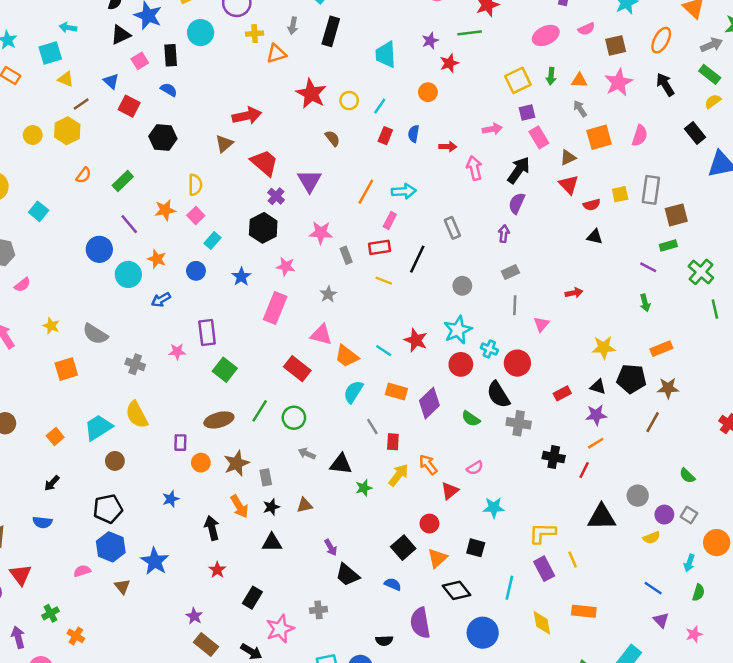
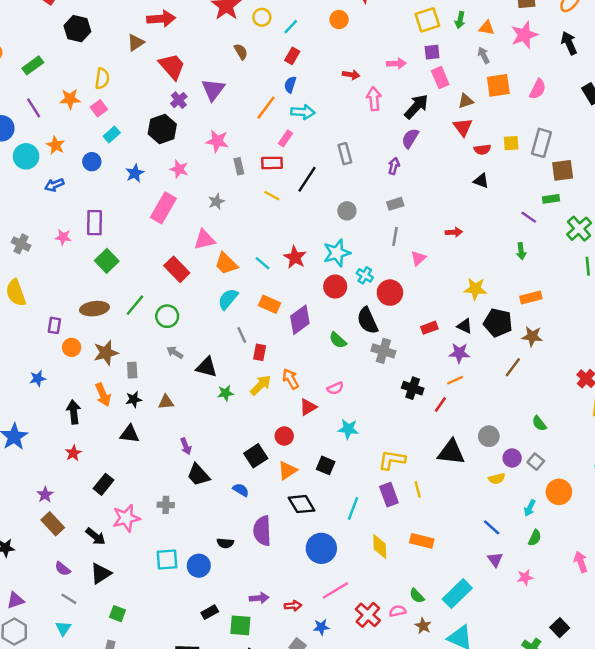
blue semicircle: (414, 134) -> (290, 85), moved
pink triangle: (321, 335) -> (204, 240), turned -35

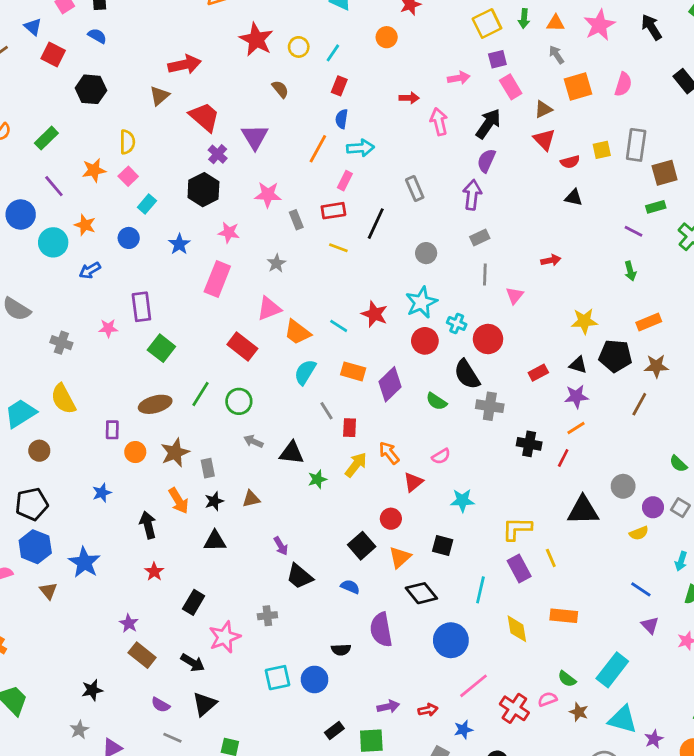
purple arrow: (394, 166) -> (472, 195), size x1.5

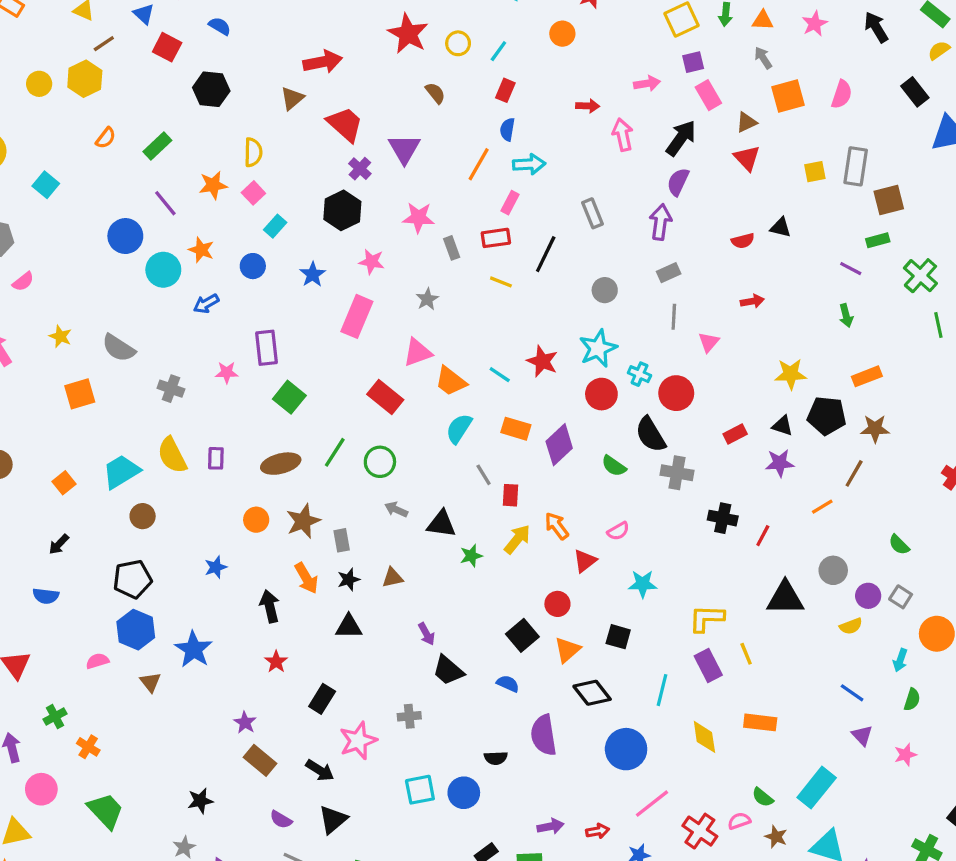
pink star: (599, 25) -> (815, 24), size x0.7
red semicircle: (570, 162) -> (743, 241), moved
orange line: (576, 428) -> (822, 507), moved
purple rectangle: (112, 430) -> (216, 458), moved

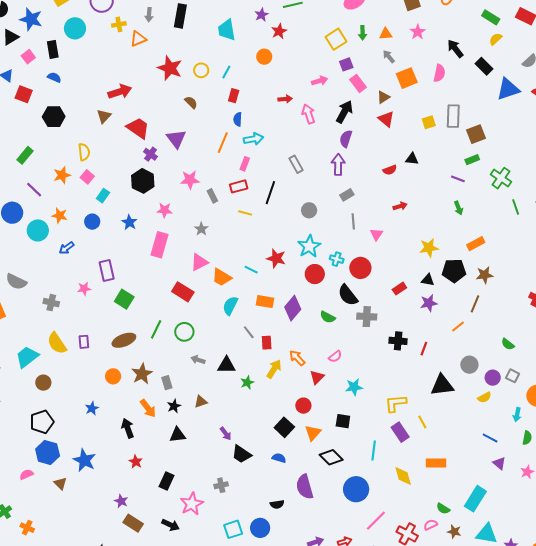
black arrow: (876, 27) -> (455, 49), moved

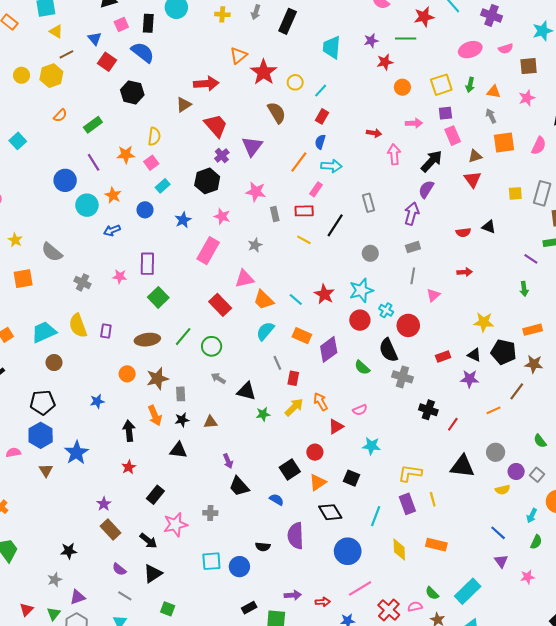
orange triangle: (138, 39) -> (238, 55), moved, turned -30
orange circle: (264, 57) -> (402, 87), moved
blue semicircle: (54, 77) -> (143, 52), size x1.6
brown semicircle: (191, 102) -> (277, 113), size x1.5

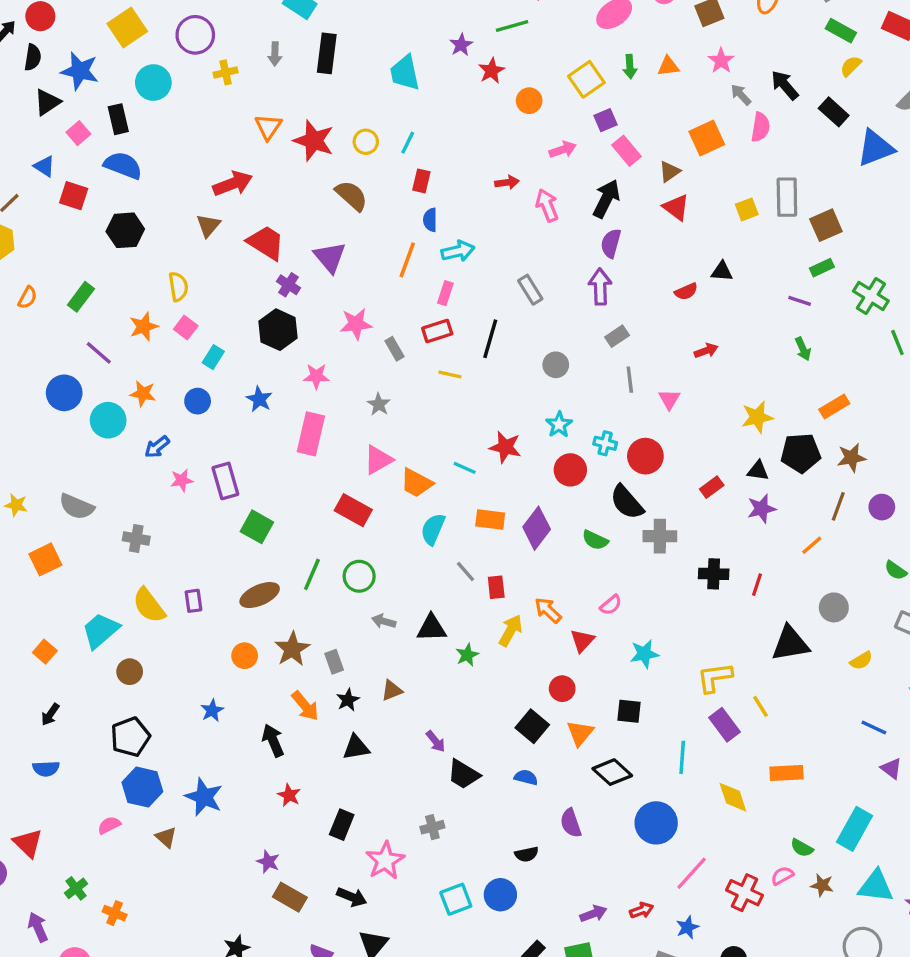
gray arrow: (491, 116) -> (741, 95), moved
pink star: (120, 276) -> (182, 480), moved
cyan star: (361, 290) -> (559, 425), size x0.7
purple circle: (516, 471) -> (882, 507), moved
purple semicircle: (296, 536) -> (571, 823), size x0.7

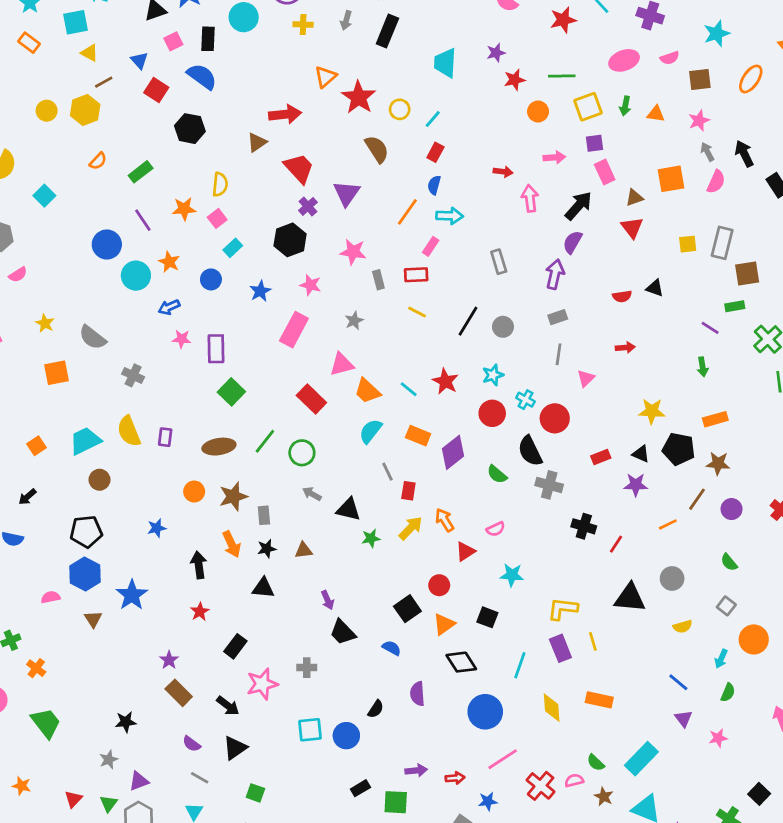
green line: (512, 26) -> (562, 76), moved
black line: (490, 339) -> (468, 321), moved
black semicircle: (527, 854) -> (376, 709), turned -60

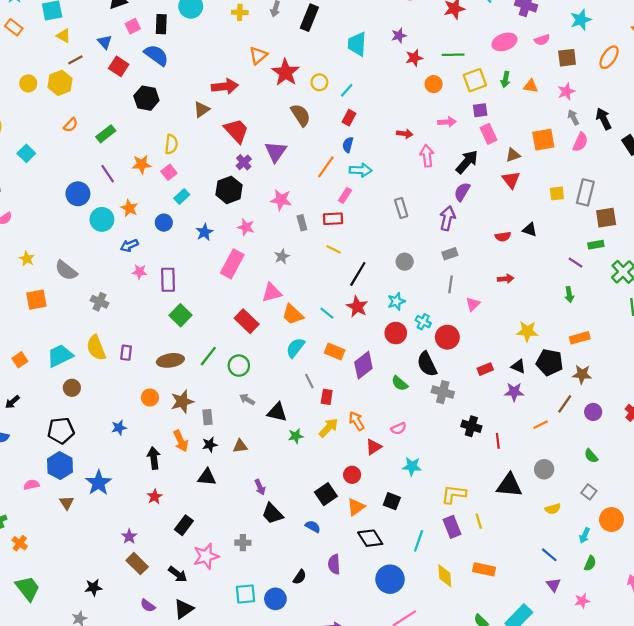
black line: (468, 321) -> (358, 274), moved
red line: (616, 544) -> (498, 441), turned -40

